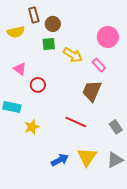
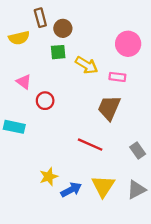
pink rectangle: (99, 65) -> (117, 77), turned -40
yellow star: (32, 127) -> (49, 177), moved

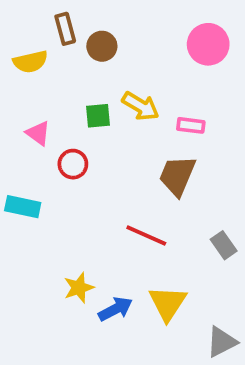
pink circle: (128, 44) -> (208, 44), moved
green square: (58, 52) -> (98, 116), moved
gray triangle: (136, 190) -> (222, 342), moved

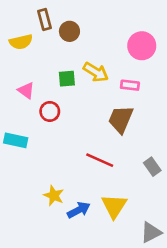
pink circle: (208, 44) -> (142, 46), moved
yellow star: (79, 288) -> (54, 196), turned -30

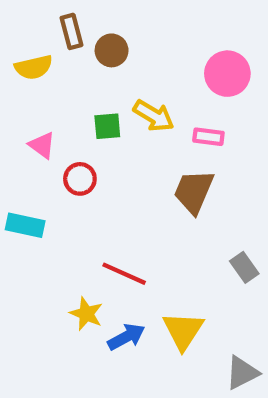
red line: (100, 160) -> (124, 274), moved

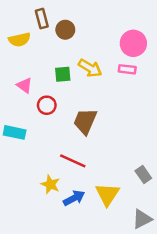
pink rectangle: (208, 137) -> (127, 69), moved
brown trapezoid: (194, 192) -> (85, 121), moved
gray rectangle: (244, 267) -> (143, 174), moved

